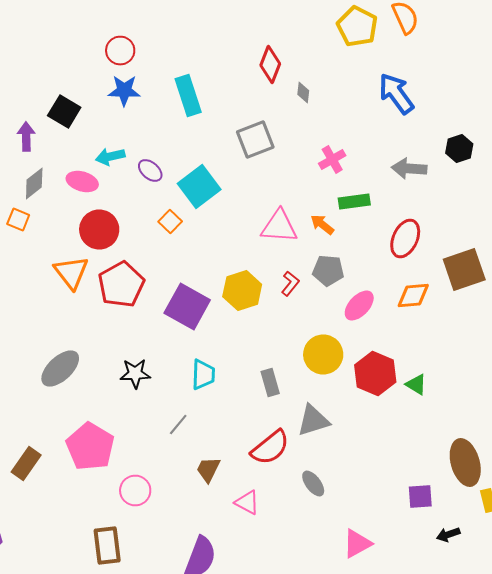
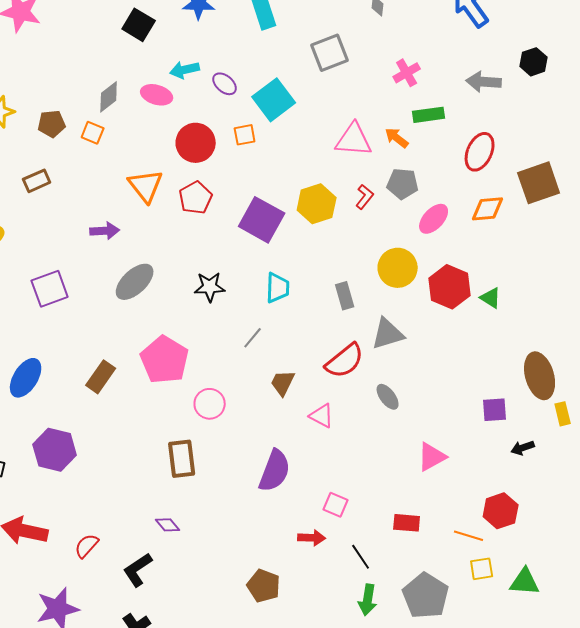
purple arrow: (26, 136) -> (105, 231), moved, turned 88
orange square: (170, 222) -> (245, 135), turned 35
red circle: (99, 230) -> (196, 143), moved
red pentagon: (121, 284) -> (196, 198), size x0.7

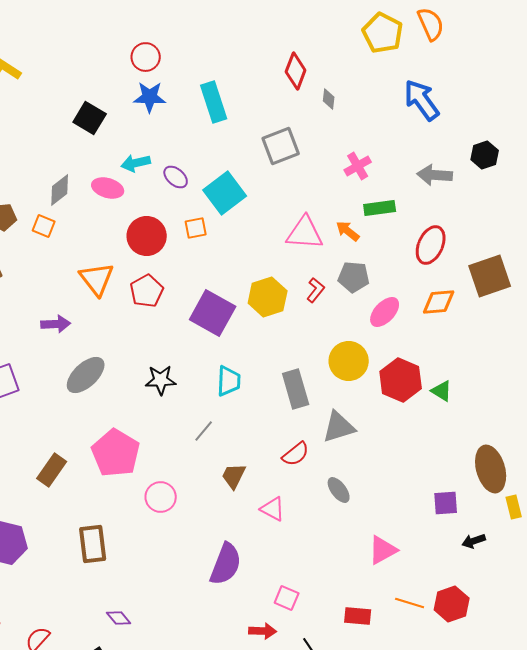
gray rectangle: (345, 296) -> (296, 389), size x1.4
red semicircle: (345, 361) -> (296, 454), size x0.7
brown rectangle: (182, 459) -> (93, 544), moved
orange line: (469, 536) -> (410, 603), moved

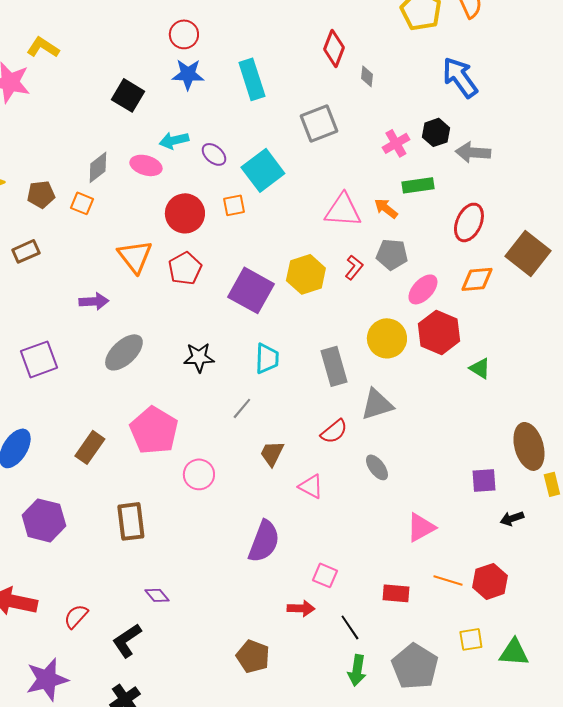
black hexagon: (485, 155) -> (436, 132), moved
brown square: (490, 276) -> (528, 253), turned -33
red hexagon: (401, 380) -> (439, 332), moved

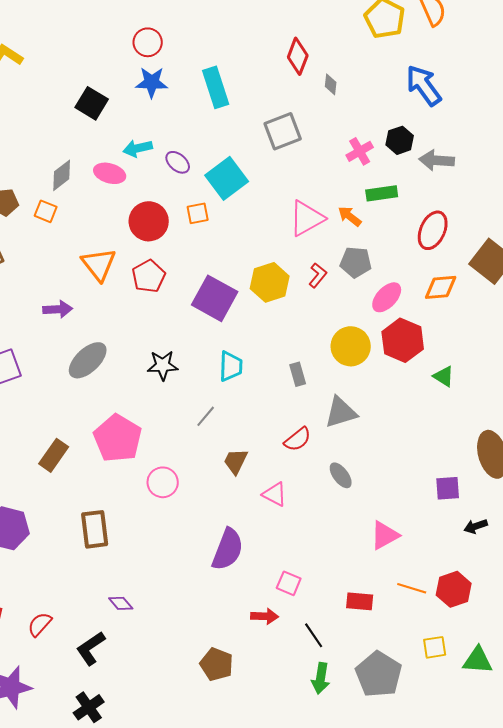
pink triangle: (343, 210) -> (307, 218), turned -33
gray rectangle: (334, 366) -> (298, 374), size x0.6

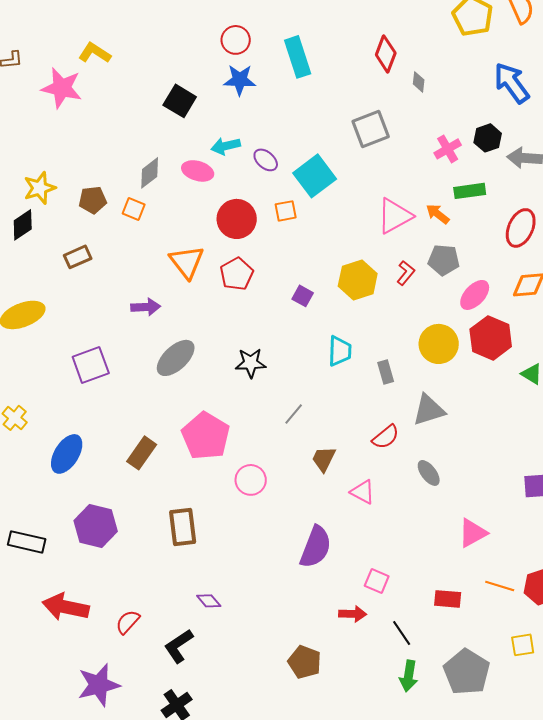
cyan rectangle: (216, 87) -> (298, 57), moved
purple square: (215, 298) -> (303, 296), size x0.5
cyan trapezoid: (231, 366) -> (340, 351), moved

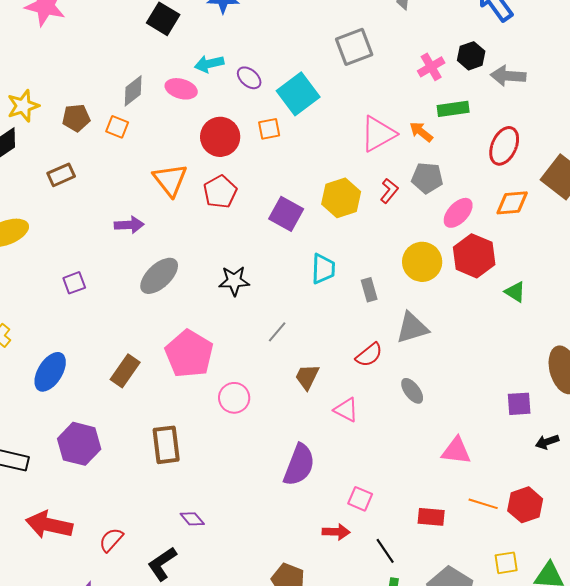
purple square: (303, 296) -> (286, 214), size x1.6
purple square: (91, 365) -> (74, 283), size x0.6
pink triangle: (473, 533) -> (456, 451), turned 36

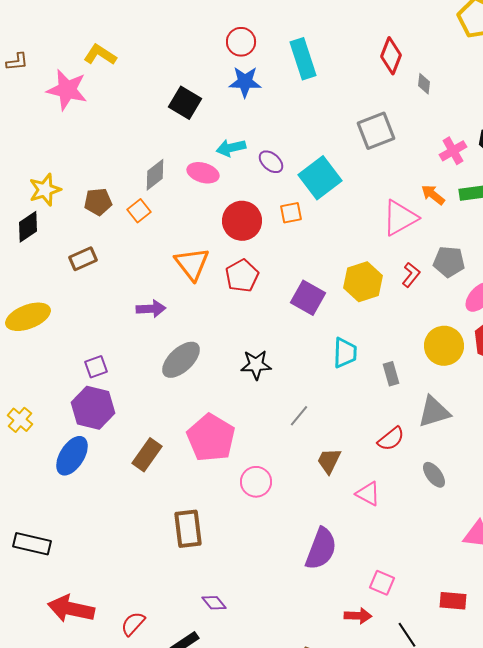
orange square: (117, 127) -> (139, 211), turned 30
orange arrow: (421, 132) -> (433, 195), moved
purple hexagon: (79, 444) -> (93, 408), moved

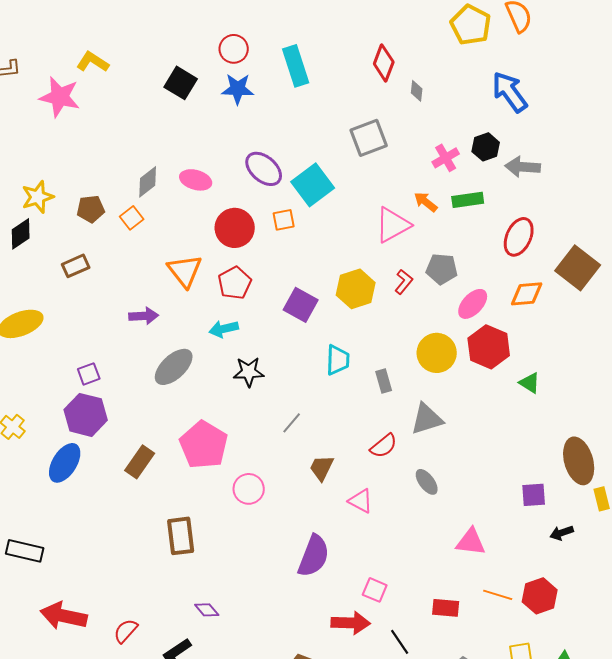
black square: (185, 103) -> (181, 83), moved
cyan arrow: (231, 148) -> (224, 329), moved
purple ellipse: (271, 162) -> (264, 169), size x1.5
red arrow: (358, 616) -> (351, 623), size x1.4

